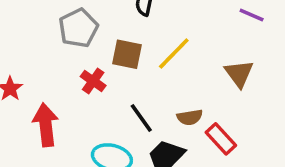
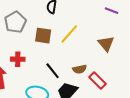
red cross: (93, 81) -> (18, 59), moved, turned -32

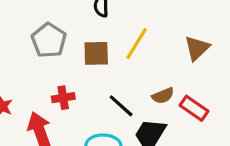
brown triangle: (106, 44) -> (197, 48), turned 36

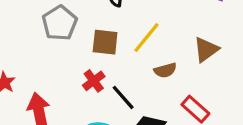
brown semicircle: (163, 96) -> (165, 70), moved
red cross: (63, 98) -> (94, 81), moved, turned -35

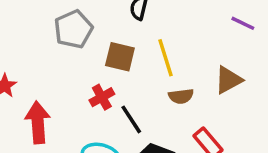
yellow line: (146, 37) -> (166, 58), turned -64

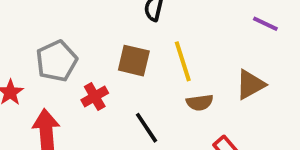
gray pentagon: (73, 29) -> (57, 61), moved
red cross: (102, 97) -> (95, 96), moved

